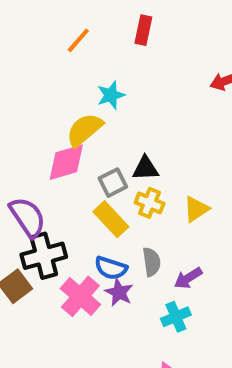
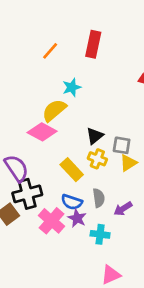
red rectangle: (143, 30) -> (93, 44), size x1.4
pink diamond: (66, 162) -> (42, 132), turned 44
black triangle: (145, 168) -> (95, 136), turned -36
gray square: (113, 183) -> (122, 145), moved, turned 36
cyan cross: (176, 317) -> (100, 234), moved, turned 30

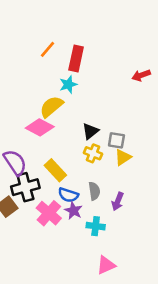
red rectangle: (93, 44) -> (76, 58), moved
yellow rectangle: (72, 170) -> (55, 170), moved
purple arrow: (123, 209) -> (118, 201), turned -36

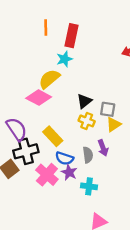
orange line: (48, 49) -> (46, 27), turned -42
purple arrow: (118, 201) -> (103, 148), moved, turned -42

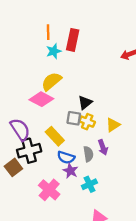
cyan star: (64, 59) -> (54, 51), moved
gray square: (108, 109) -> (74, 118), moved
pink cross: (47, 175) -> (49, 190), moved
cyan cross: (89, 186) -> (89, 184), turned -32

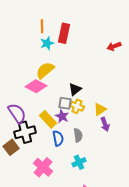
purple arrow: (103, 147) -> (105, 124), moved
blue semicircle: (66, 157) -> (58, 138), turned -119
purple star: (70, 171) -> (62, 116), moved

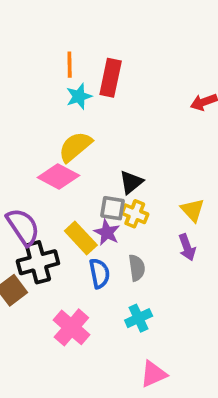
yellow triangle: (100, 109) -> (193, 210), moved, turned -40

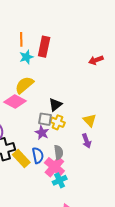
yellow rectangle: (81, 238) -> (21, 159), moved
pink cross: (71, 327) -> (54, 167), moved

